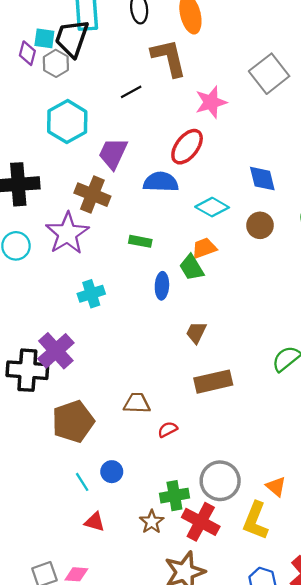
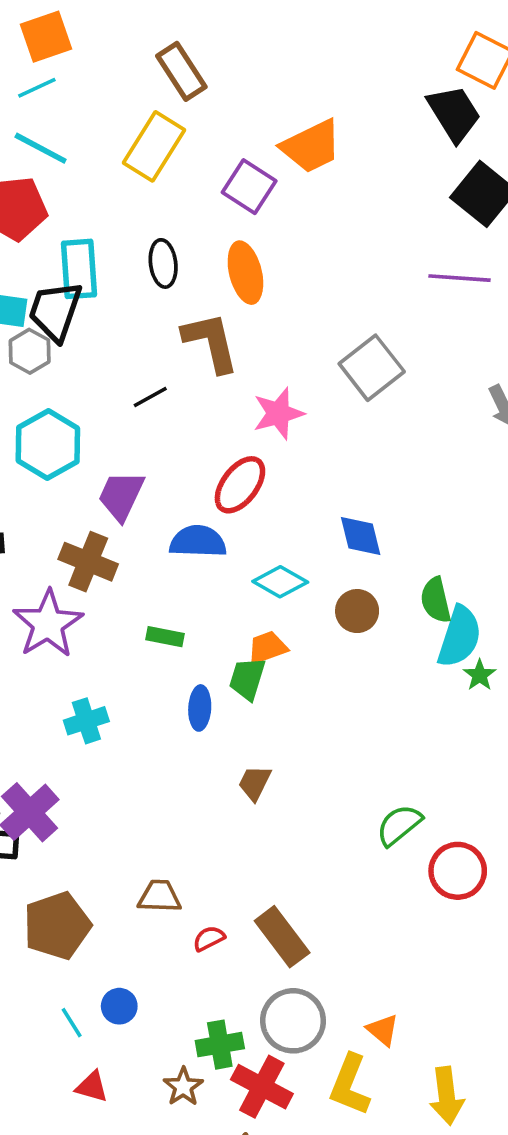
green trapezoid: (192, 268) -> (247, 679), turned 48
brown rectangle: (213, 382) -> (282, 937), moved, turned 66

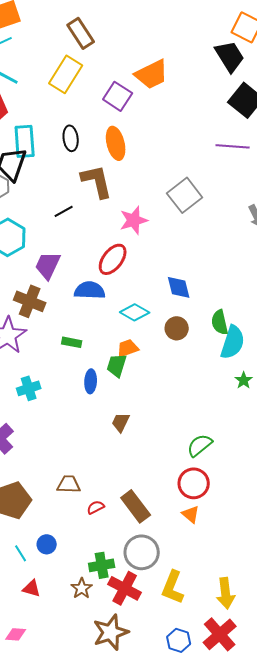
green star: (480, 675) -> (244, 380), moved
red circle: (458, 871) -> (194, 483), moved
orange triangle: (383, 1030) -> (191, 514), moved

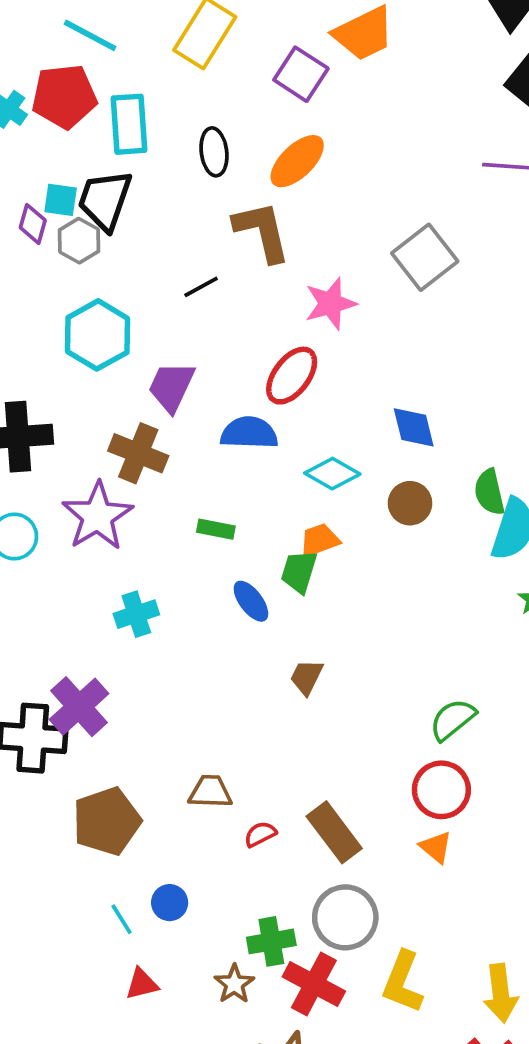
cyan rectangle: (25, 141) -> (129, 124), moved
orange ellipse: (116, 143) -> (297, 161), turned 60
blue ellipse: (91, 381) -> (251, 601), turned -40
red triangle: (32, 588) -> (142, 984), turned -30

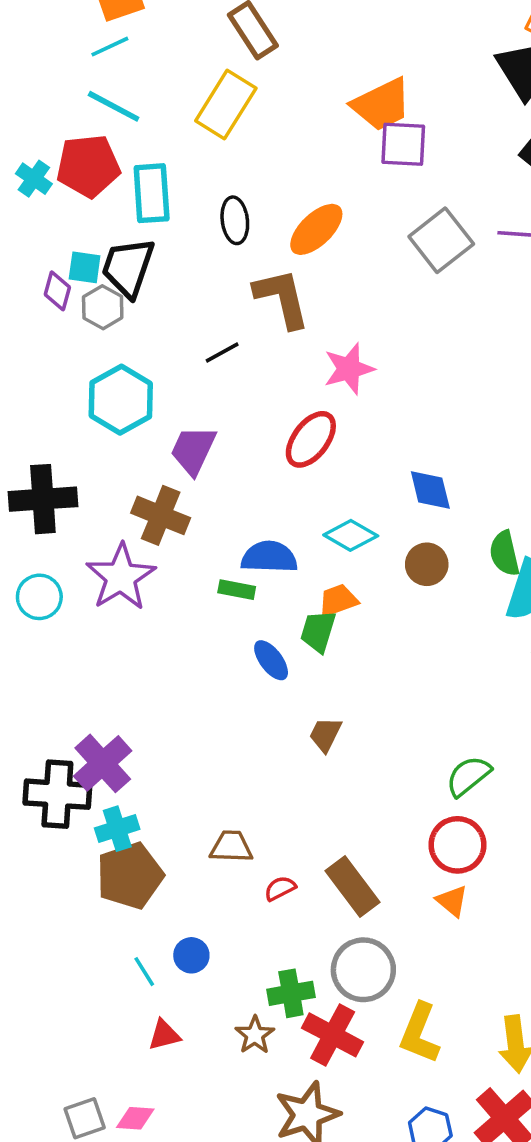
purple square: (301, 74) -> (403, 144), moved, turned -30
gray square: (425, 257) -> (441, 240), moved
blue semicircle: (249, 433) -> (269, 557), moved
cyan cross: (136, 614) -> (117, 829), moved

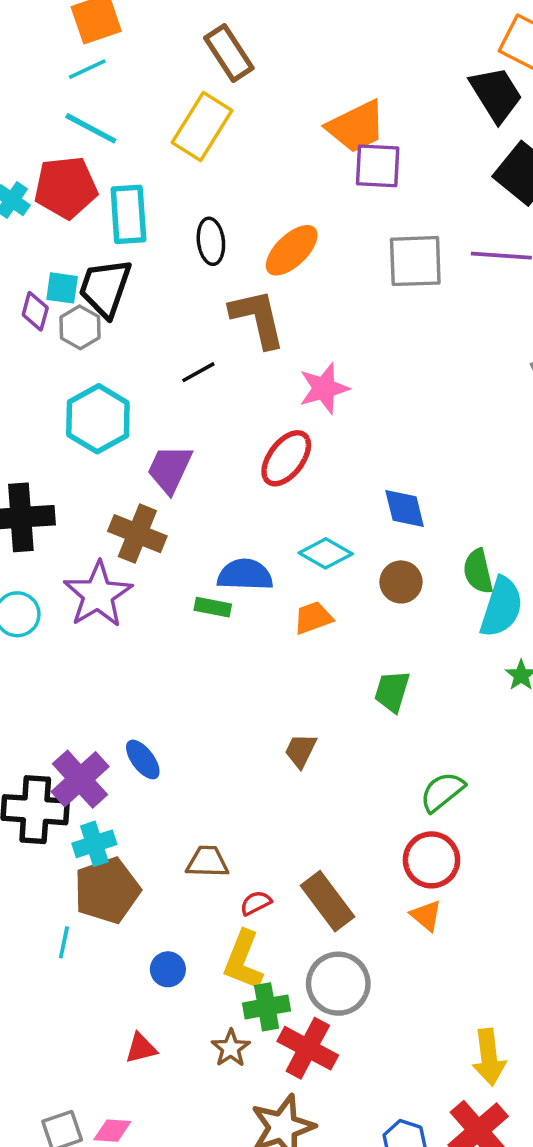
gray square: (441, 240) -> (415, 261), turned 36
green trapezoid: (318, 631) -> (392, 691), moved
blue ellipse: (271, 660) -> (143, 759), moved
cyan line: (144, 972) -> (64, 942), moved, turned 44
yellow L-shape: (419, 1033) -> (243, 960), moved

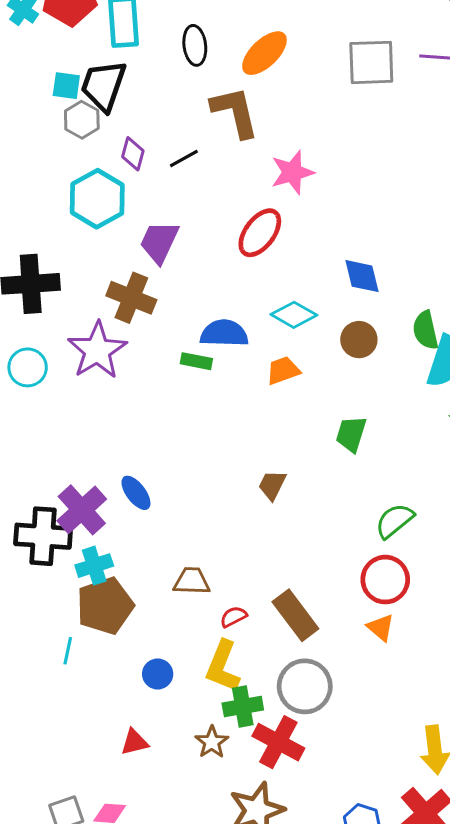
purple diamond: (35, 311) -> (133, 154), moved

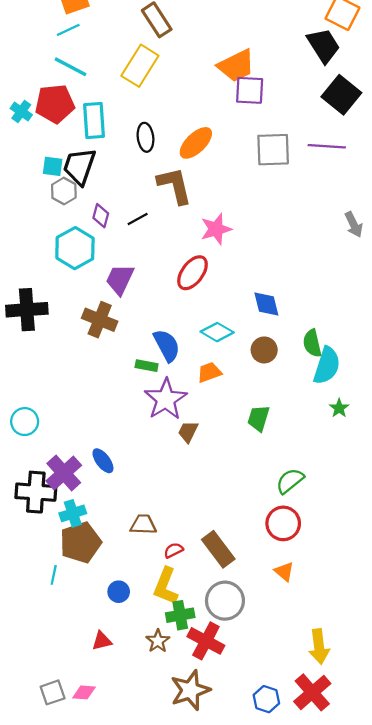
blue semicircle: (224, 333) -> (167, 345), turned 60
purple star: (97, 350) -> (166, 399), moved
cyan circle: (28, 367) -> (25, 422), moved
brown trapezoid: (272, 485) -> (188, 432), moved
orange triangle: (381, 628) -> (284, 572), moved

